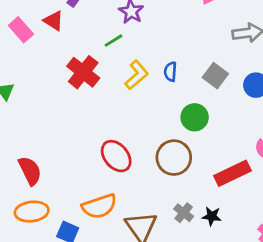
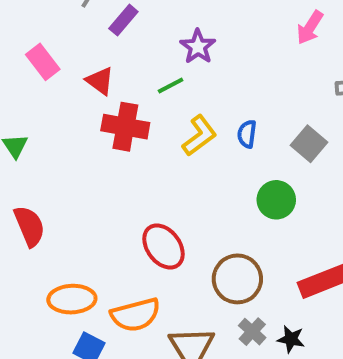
red triangle: (54, 21) -> (100, 81), moved
red cross: (83, 72) -> (125, 127), turned -32
brown circle: (174, 158) -> (237, 279), moved
red semicircle: (30, 171) -> (29, 226), moved
orange ellipse: (32, 212) -> (72, 299), moved

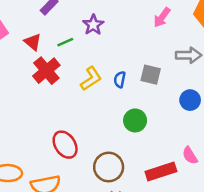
green line: (171, 86) -> (65, 42), moved
red cross: (125, 127) -> (46, 71), turned 36
gray square: (309, 144) -> (151, 75), moved, turned -30

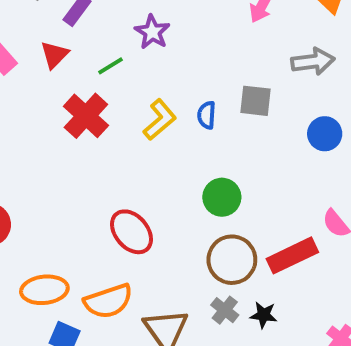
red triangle: (33, 42) -> (54, 55), moved, turned 42
green circle: (135, 120) -> (222, 197), moved
brown circle: (109, 167) -> (232, 260), moved

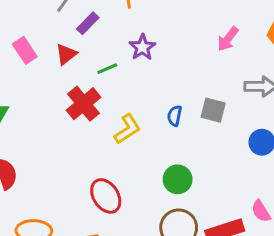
yellow L-shape: (160, 120) -> (127, 129), moved

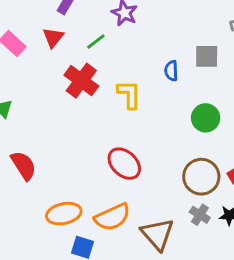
yellow L-shape: (127, 129) -> (129, 94), turned -44
green circle: (178, 179) -> (206, 118), moved

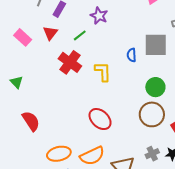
gray square: (207, 56) -> (156, 45), size x1.4
brown circle: (201, 177) -> (152, 114), moved
gray cross: (200, 215) -> (152, 154), turned 32

